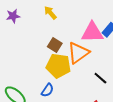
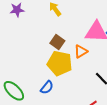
orange triangle: (78, 53) -> (81, 51), size x0.6

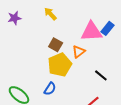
yellow pentagon: (60, 63) -> (60, 65), turned -30

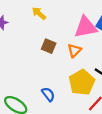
yellow pentagon: (60, 65) -> (82, 82), moved
blue semicircle: (50, 89) -> (48, 94), turned -64

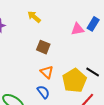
pink triangle: (86, 27) -> (78, 29), size x0.6
orange triangle: (74, 50) -> (47, 72), moved, turned -32

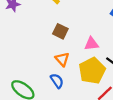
pink triangle: (78, 29) -> (91, 44), moved

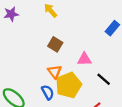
yellow pentagon: (92, 71) -> (69, 85), moved

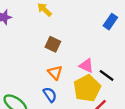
pink triangle: (84, 59) -> (86, 66), moved, turned 32
yellow pentagon: (69, 85) -> (87, 88), moved

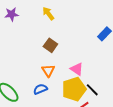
black line: (107, 75) -> (92, 90), moved
blue semicircle: (50, 95) -> (40, 89), turned -88

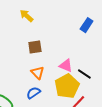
brown square: (50, 45) -> (35, 47), turned -32
black line: (92, 90) -> (84, 74), moved

